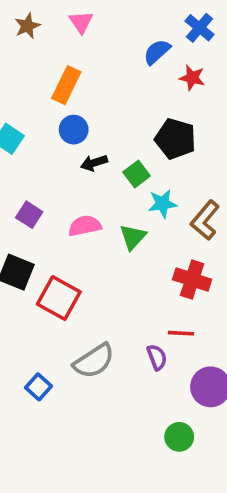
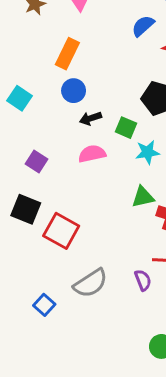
green square: (137, 174) -> (126, 128), turned -30
pink semicircle: (85, 226) -> (92, 154), moved
green triangle: (133, 237) -> (143, 197), moved, turned 35

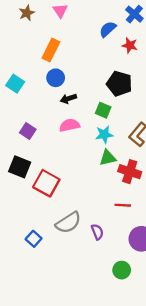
green square: (126, 128) -> (103, 110), moved
cyan star: (148, 152) -> (104, 135), moved
purple semicircle: (143, 280) -> (97, 232), moved

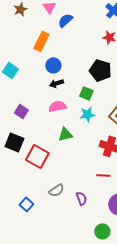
blue semicircle: (108, 29) -> (65, 20), moved
blue circle: (56, 78) -> (53, 65), moved
green triangle: (108, 158) -> (65, 134), moved
gray semicircle: (68, 223) -> (56, 190), size x0.7

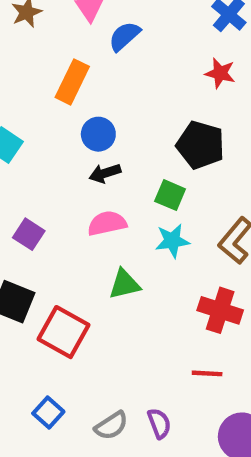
gray semicircle: (56, 190) -> (111, 426), moved
blue square: (26, 204) -> (48, 413), moved

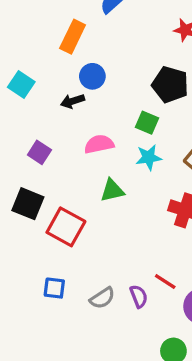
black arrow: (105, 173) -> (73, 101), moved
red line: (207, 373) -> (165, 281), moved, turned 30
blue square: (48, 413) -> (54, 288), turned -35

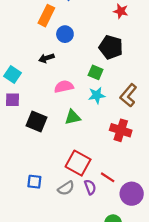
blue circle: (92, 76) -> (65, 34), moved
cyan square: (21, 85) -> (13, 75), moved
purple square: (39, 152) -> (13, 100), moved, turned -32
black square: (28, 204) -> (37, 122), moved
red square: (66, 227) -> (78, 163), moved

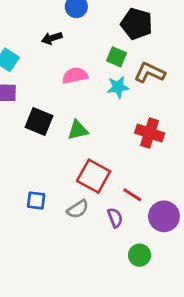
brown L-shape: (128, 95) -> (150, 73), moved, turned 75
green triangle: (73, 117) -> (78, 130), moved
purple semicircle: (90, 187) -> (115, 218), moved

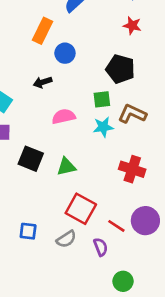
green square: (117, 57) -> (102, 99), turned -30
purple circle: (164, 216) -> (145, 221), moved

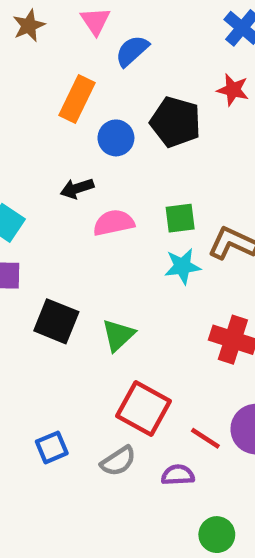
black pentagon: (120, 69) -> (176, 122), moved
pink semicircle: (64, 116) -> (114, 223), moved
green triangle: (66, 167) -> (118, 335), turned -30
blue square: (28, 231) -> (52, 447), turned -30
purple semicircle: (101, 247) -> (178, 475), turned -72

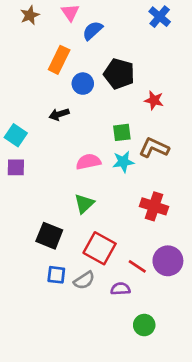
red star: (233, 90) -> (154, 100), moved
pink semicircle: (114, 223) -> (88, 162), moved
black square: (56, 321) -> (49, 236), moved
blue square: (52, 447) -> (56, 275), moved, turned 30

